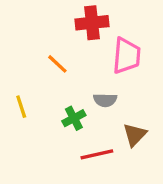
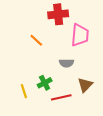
yellow line: (21, 107) -> (24, 91), moved
green cross: (74, 118) -> (45, 83), moved

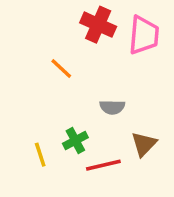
red cross: (58, 14) -> (98, 25), turned 30
pink trapezoid: (80, 35) -> (144, 35), moved

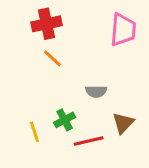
red cross: (98, 25) -> (47, 24), moved, turned -36

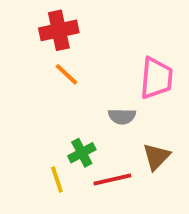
pink trapezoid: (123, 30) -> (156, 78), moved
yellow line: (34, 132) -> (57, 180), moved

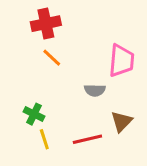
green cross: (82, 153) -> (34, 114), moved, turned -36

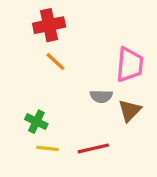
brown triangle: (122, 121) -> (130, 111), moved
yellow line: (44, 139) -> (47, 148), turned -66

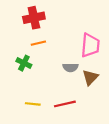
orange line: (55, 61) -> (38, 43), turned -56
green cross: (36, 122) -> (24, 63), moved

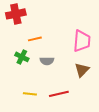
red cross: (34, 18) -> (16, 14), moved
gray semicircle: (70, 67) -> (47, 61), moved

